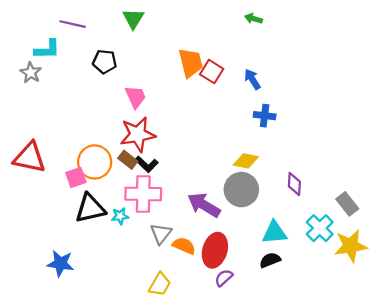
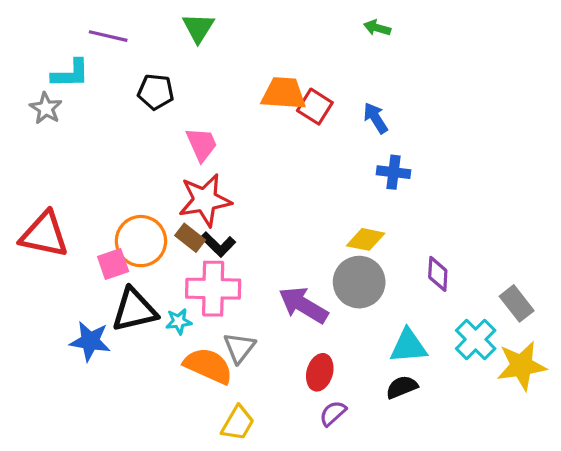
orange trapezoid: (191, 63) -> (284, 93), turned -72
orange semicircle: (184, 246) -> (208, 366), moved, size x1.4
red ellipse: (215, 250) -> (320, 372), size x0.7
blue star: (60, 263) -> (90, 341), moved

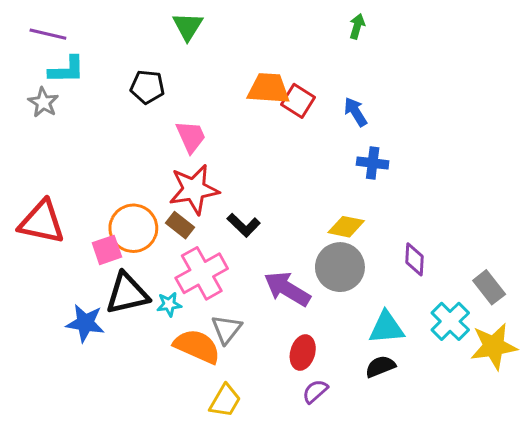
green arrow: (377, 28) -> (357, 26), turned 90
purple line: (108, 36) -> (48, 34), moved
black L-shape: (218, 244) -> (244, 225), moved
pink cross: (213, 289) -> (202, 273), turned -30

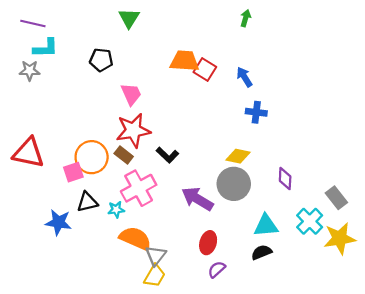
gray star: (43, 102) -> (30, 71), turned -30
black triangle: (127, 293) -> (87, 202), size x0.7
gray triangle: (227, 329) -> (156, 255), moved

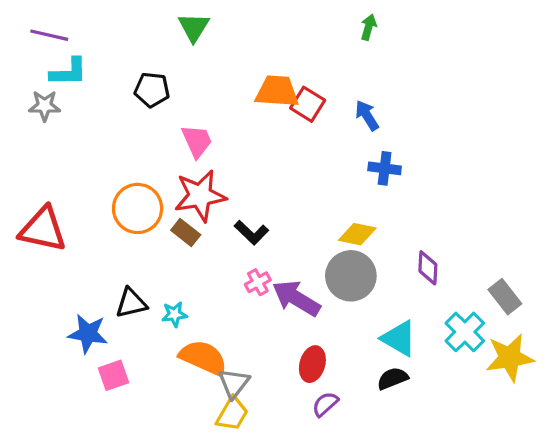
orange circle: (92, 157) -> (138, 208), moved
pink square: (73, 172) -> (113, 375), moved
pink cross: (139, 188) -> (258, 282), moved, size x0.5
cyan triangle: (266, 226) -> (399, 338), turned 35

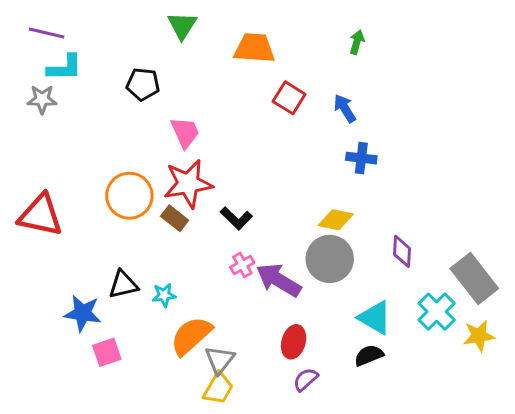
green arrow: (369, 27) -> (357, 42), moved
orange trapezoid: (277, 91) -> (254, 48), moved
gray rectangle: (505, 297) -> (474, 279), size x1.5
orange semicircle: (203, 358) -> (191, 336), turned -66
yellow star: (510, 358) -> (479, 336), size x0.7

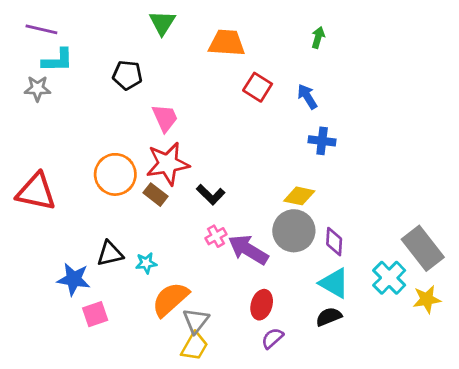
purple diamond: (402, 251) -> (334, 242), moved

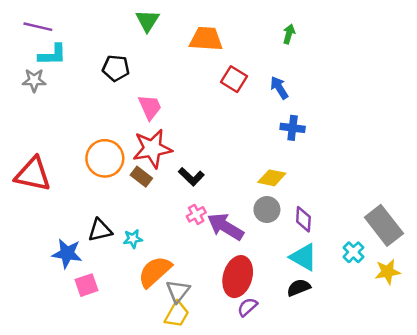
gray circle: (294, 231) -> (267, 210), size x0.7
cyan cross: (389, 278) -> (353, 252), size x0.7
red ellipse: (262, 305) -> (238, 277), size x1.5

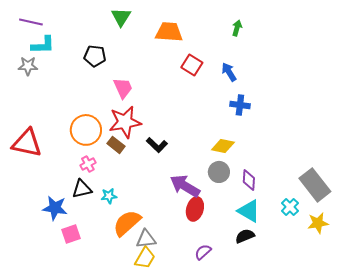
pink cross: (196, 214) -> (88, 164), moved
red ellipse: (238, 277) -> (195, 209), moved, size x0.7
gray triangle: (178, 291) -> (146, 239), turned 45

